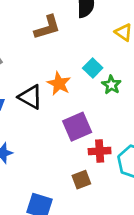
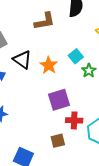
black triangle: (30, 97) -> (22, 60), moved

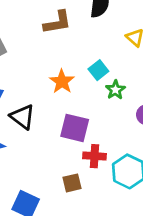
black triangle: (22, 60) -> (23, 117), moved
purple square: (59, 100) -> (75, 128), turned 30

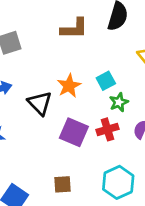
black triangle: (23, 117) -> (40, 103), moved
red cross: (94, 156) -> (107, 129), moved, turned -30

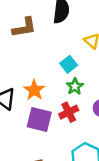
cyan square: (106, 81) -> (69, 64), moved
orange star: (69, 86) -> (34, 90), moved

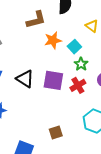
orange star: (34, 90) -> (53, 40), moved, turned 30
purple square: (39, 120) -> (53, 80), moved

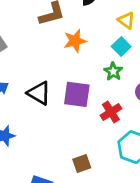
cyan square: (74, 47) -> (121, 46), moved
red cross: (78, 85) -> (111, 112), moved

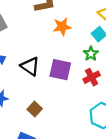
red cross: (111, 112) -> (92, 77), moved
brown square: (82, 164) -> (35, 109), moved, turned -32

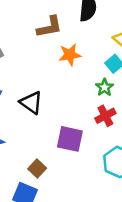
purple square: (60, 70) -> (70, 139), moved
brown square: (35, 109) -> (37, 168), moved

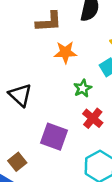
green star: (105, 87) -> (83, 88), moved
red cross: (105, 116) -> (93, 118), turned -30

